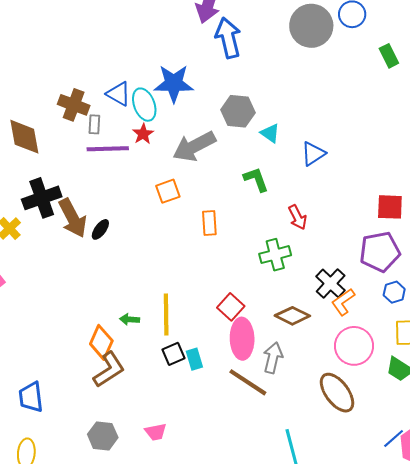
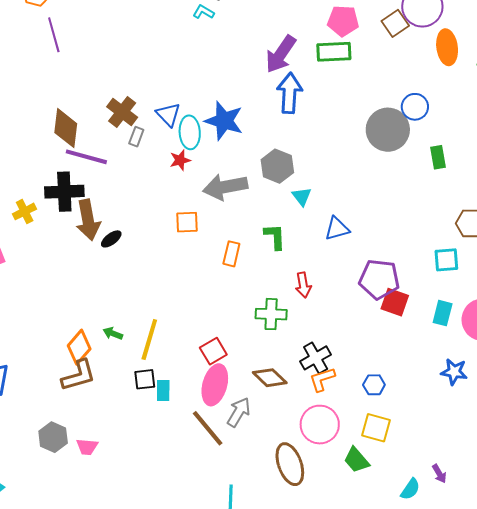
gray circle: (311, 26) -> (388, 130), moved
purple line: (108, 149) -> (86, 157), moved
orange rectangle: (209, 223) -> (231, 254), moved
purple pentagon: (380, 252) -> (379, 279), moved
pink trapezoid: (156, 432) -> (87, 447), moved

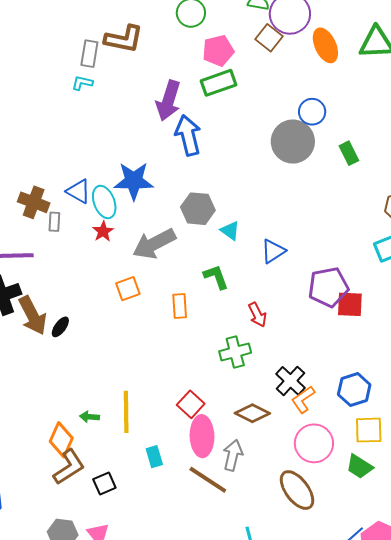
black square: (145, 379) -> (104, 483), moved
blue hexagon: (374, 385) -> (354, 390), size x1.5

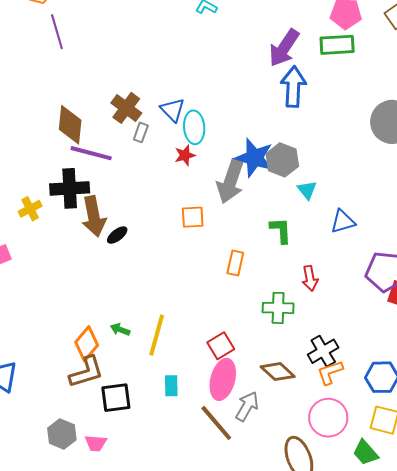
blue star: (134, 181) -> (254, 158), moved
gray arrow: (154, 244) -> (230, 181), turned -60
orange rectangle: (180, 306) -> (235, 263), moved
black square: (104, 483) -> (116, 398), size x1.4

